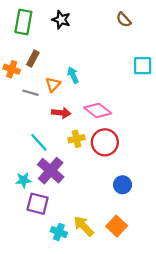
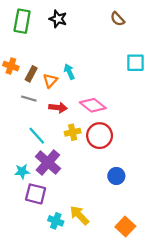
brown rectangle: (33, 59) -> (31, 74), moved
gray line: (31, 93) -> (29, 99), moved
orange square: (117, 226) -> (125, 226), moved

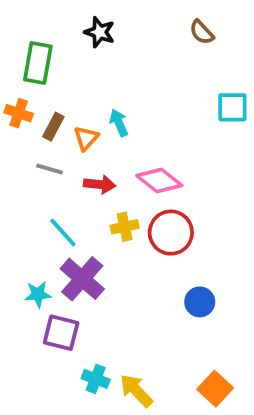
green rectangle: (22, 21) -> (38, 63), moved
yellow arrow: (79, 215) -> (136, 391), moved

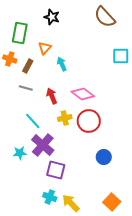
brown semicircle: (202, 32) -> (105, 17), size x1.6
orange triangle: (86, 138) -> (45, 48), moved
red arrow: (100, 184) -> (52, 96), turned -119
purple square: (61, 333) -> (56, 170), moved

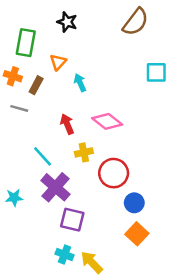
brown semicircle: (105, 17) -> (136, 22), turned -100
gray line: (26, 88) -> (19, 108), moved
red circle: (89, 121) -> (114, 173), moved
cyan star: (20, 153) -> (14, 198), moved
orange square: (112, 202) -> (137, 234), moved

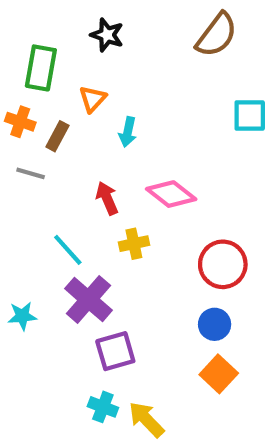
cyan arrow: (80, 83) -> (128, 132), turned -144
red circle: (114, 173) -> (223, 264), moved
purple square: (72, 220) -> (115, 351), turned -30

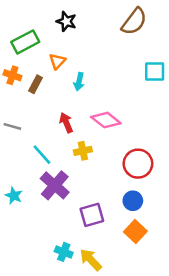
green rectangle: (41, 68) -> (25, 42), turned 52
gray line: (31, 173) -> (12, 126), moved
cyan star: (22, 316) -> (14, 196), turned 30
purple square: (115, 351) -> (92, 215), moved

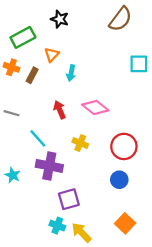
yellow cross: (83, 151) -> (80, 143), moved, turned 35
purple cross: (55, 185) -> (49, 166), turned -30
purple square: (92, 215) -> (69, 199), moved
orange square: (135, 231) -> (125, 223), moved

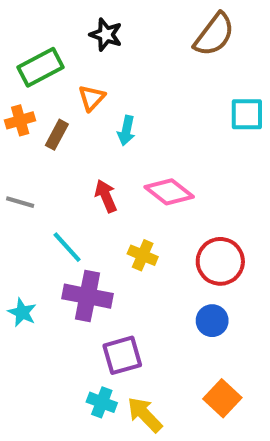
orange cross: (11, 67) -> (20, 120), turned -35

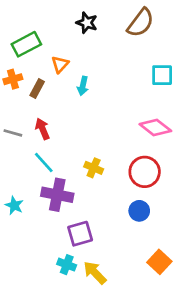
black star: (106, 35) -> (87, 23), moved
pink diamond: (169, 192) -> (155, 128), moved
red arrow: (106, 196) -> (42, 129), moved
orange square: (222, 398) -> (159, 262), moved

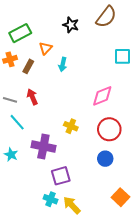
black star: (87, 23) -> (71, 25), moved
pink diamond: (155, 128) -> (102, 96), moved, turned -60
cyan line: (44, 162) -> (17, 122), moved

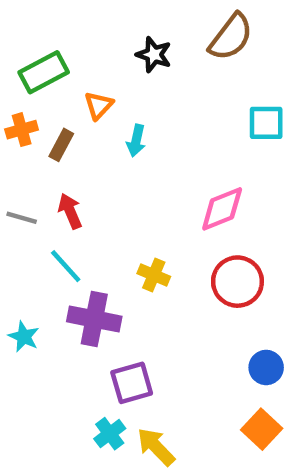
cyan line: (17, 122) -> (66, 266), moved
blue circle: (105, 159) -> (266, 367), moved
cyan cross: (51, 199) -> (110, 434), turned 32

